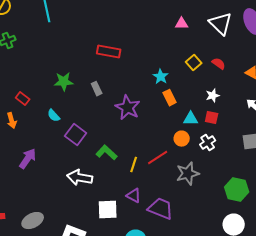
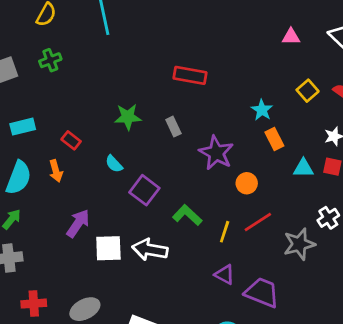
orange circle: (182, 139) -> (247, 183), moved
white cross: (208, 143) -> (328, 218), moved
white square: (108, 210) -> (108, 248), moved

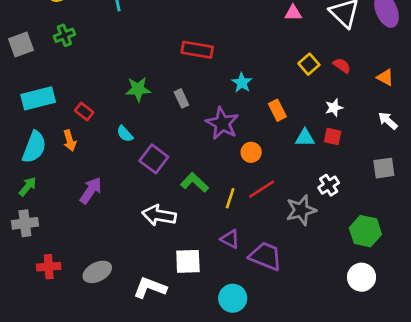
cyan star: (262, 110) -> (242, 83), moved
cyan rectangle: (23, 127) -> (38, 98), size x1.4
white square: (108, 248) -> (188, 261), moved

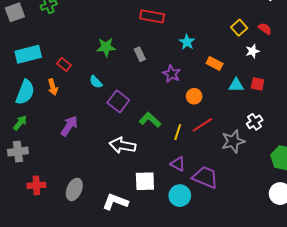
white star: (334, 108) -> (252, 51), moved
orange rectangle: (277, 110) -> (215, 63), turned -35
purple star: (222, 123) -> (172, 74), size x0.7
gray ellipse: (97, 272) -> (74, 189), turned -40
cyan circle: (233, 298) -> (180, 196), moved

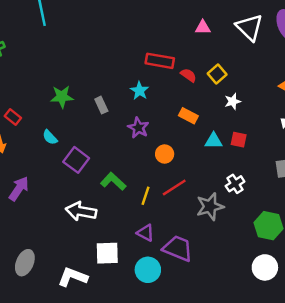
red rectangle: (152, 16) -> (160, 61), moved
red semicircle: (265, 29) -> (188, 75), moved
cyan star: (187, 42) -> (140, 91), moved

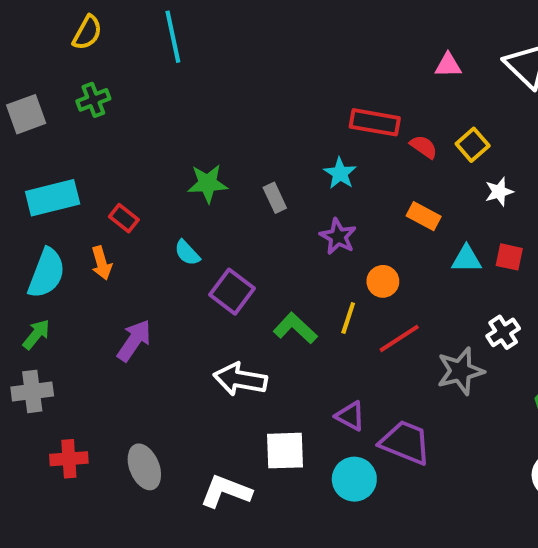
yellow line: (145, 196) -> (348, 318), moved
gray ellipse: (25, 263) -> (144, 467), turned -45

